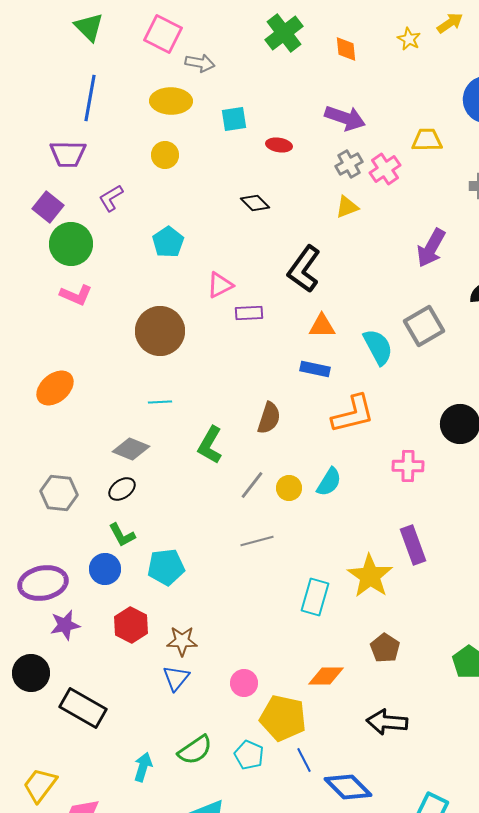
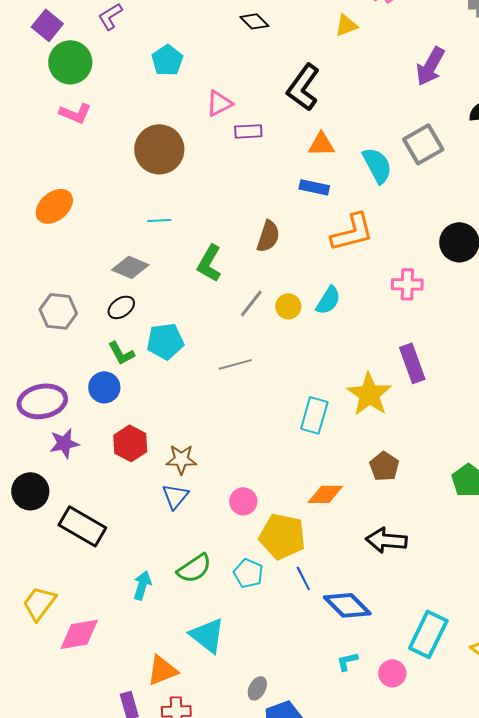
gray line: (257, 541) -> (235, 364), moved
cyan pentagon: (166, 567) -> (165, 341), moved

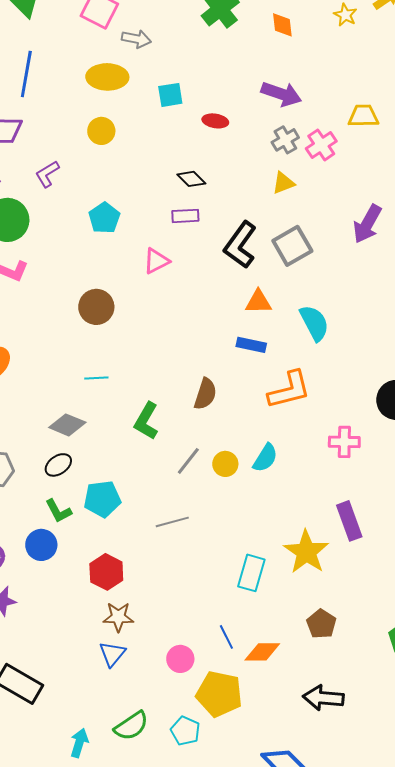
purple rectangle: (248, 131) -> (185, 216), moved
gray square: (423, 144) -> (292, 246), moved
brown circle: (159, 149) -> (96, 307), size x0.7
red hexagon: (130, 443) -> (106, 572), moved
blue line: (303, 578) -> (226, 637), moved

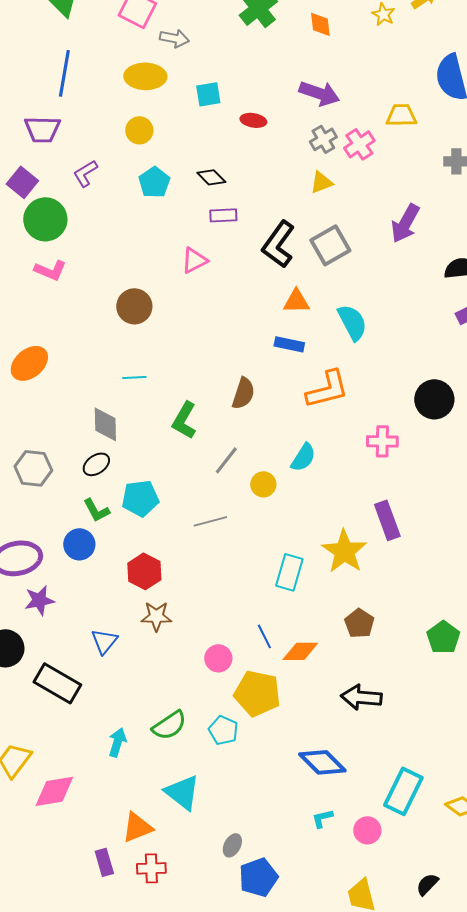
black diamond: (191, 179) -> (211, 177), moved
cyan pentagon: (104, 218) -> (154, 182), moved
gray diamond: (67, 425) -> (105, 424), turned 66
yellow circle: (225, 464) -> (263, 484), moved
blue triangle: (112, 654) -> (104, 641), moved

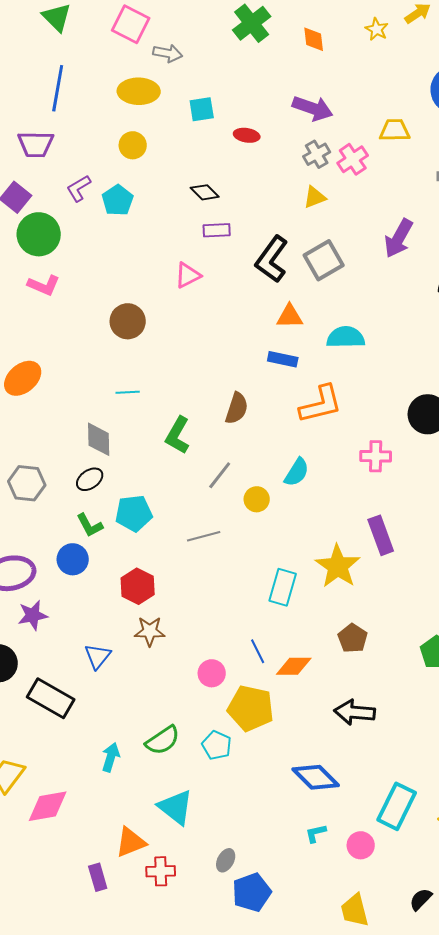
cyan pentagon: (154, 182) -> (118, 200), moved
cyan semicircle: (352, 322) -> (346, 337), turned -63
red cross: (151, 868) -> (161, 871), moved

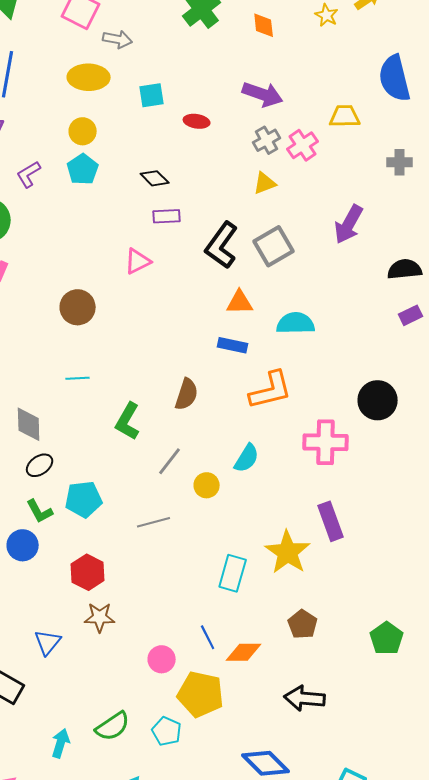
cyan pentagon: (118, 200) -> (83, 169), moved
gray diamond: (99, 439) -> (29, 424), moved
pink cross: (376, 456) -> (326, 442), size x1.4

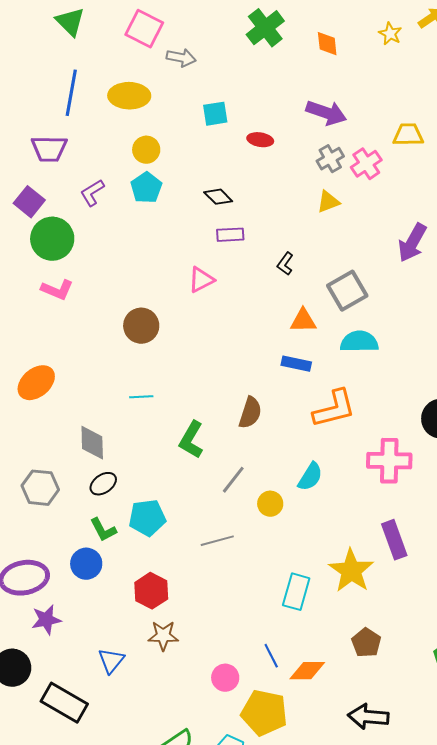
yellow ellipse: (89, 77) -> (129, 96), moved
black L-shape: (222, 245) -> (285, 264), size x0.5
gray square: (274, 246) -> (347, 291), moved

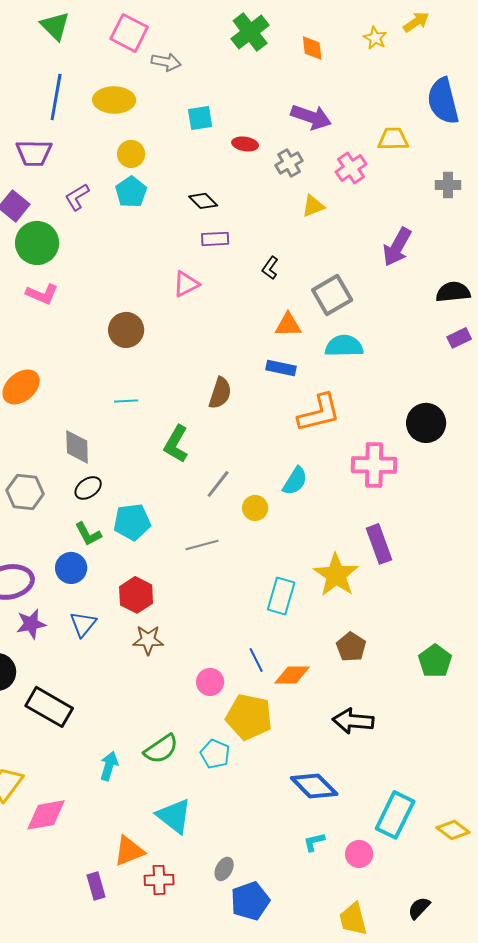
gray cross: (330, 159) -> (289, 163), moved
brown semicircle: (250, 413) -> (220, 393), moved
blue triangle: (111, 661) -> (83, 624), moved

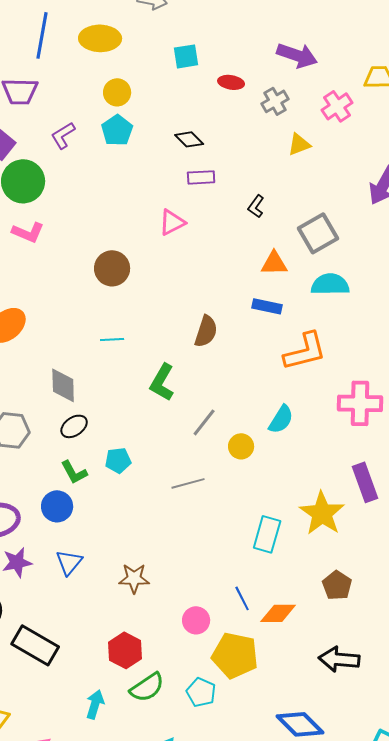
cyan pentagon: (132, 522) -> (118, 460), size x0.7
red hexagon: (136, 595) -> (125, 650), moved

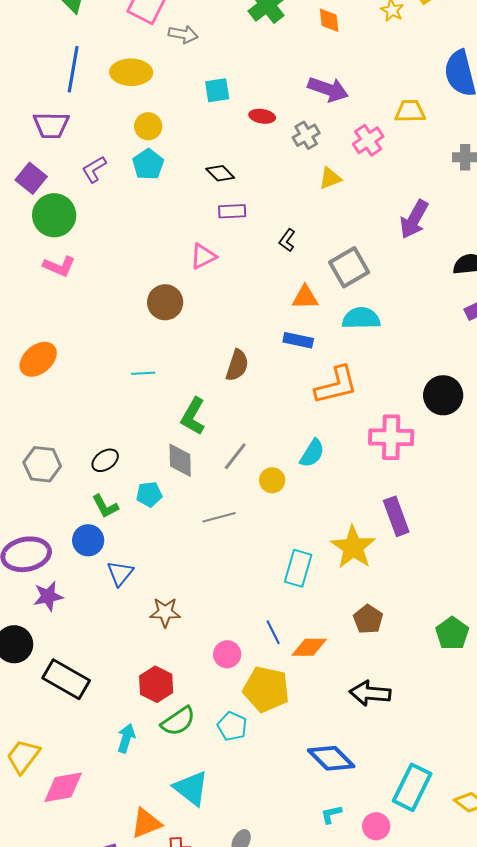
brown circle: (112, 268) -> (165, 302), moved
gray diamond: (63, 385) -> (180, 460), moved
blue triangle: (69, 562) -> (120, 573), moved

